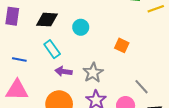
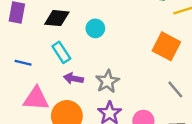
orange square: (122, 45) -> (166, 46), moved, size x1.6
gray line: (141, 87) -> (175, 89), moved
pink triangle: (17, 90) -> (36, 99), moved

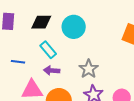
cyan circle: (95, 28) -> (74, 27), size x1.5
purple arrow: (73, 79) -> (52, 70), moved

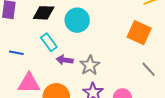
purple arrow: (52, 70) -> (65, 60), moved

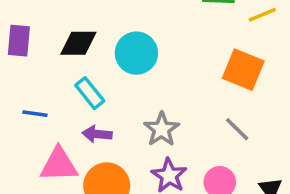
purple arrow: (65, 60) -> (97, 134), moved
gray line: (149, 69) -> (237, 129), moved

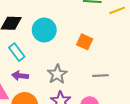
orange square: (243, 70) -> (85, 42), moved, size x0.7
gray line: (237, 129) -> (101, 76), turned -49

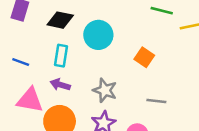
cyan rectangle: (17, 52) -> (61, 56), turned 36
gray star: (57, 74) -> (105, 90), turned -30

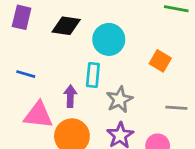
cyan rectangle: (61, 56) -> (93, 75), moved
purple arrow: (60, 85) -> (70, 96), turned 78
gray star: (105, 90) -> (119, 100), turned 30

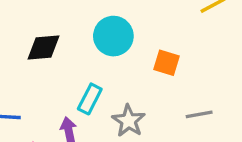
cyan circle: (109, 39) -> (113, 36), moved
cyan rectangle: (93, 75) -> (90, 99), turned 35

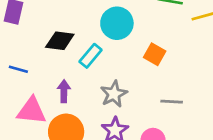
black diamond: (43, 47) -> (60, 41), moved
cyan rectangle: (90, 99) -> (91, 56), moved

